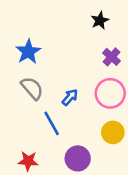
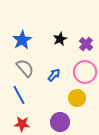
black star: (100, 20) -> (60, 39), moved
blue line: (52, 123) -> (19, 95), moved
yellow circle: (113, 132) -> (77, 98), moved

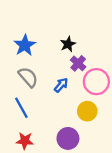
purple cross: (86, 44) -> (78, 63), moved

